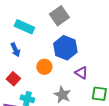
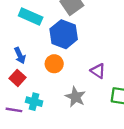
blue hexagon: (65, 48) -> (64, 34), moved
blue arrow: (15, 50) -> (20, 55), moved

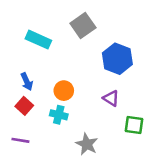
blue hexagon: (64, 34) -> (117, 59), moved
gray star: (75, 97) -> (87, 144), moved
cyan cross: (34, 102) -> (59, 115), moved

